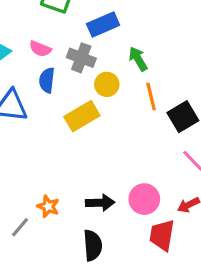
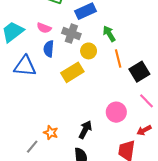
pink circle: (144, 199) -> (116, 112), moved
black arrow: (100, 203) -> (85, 130), turned -60

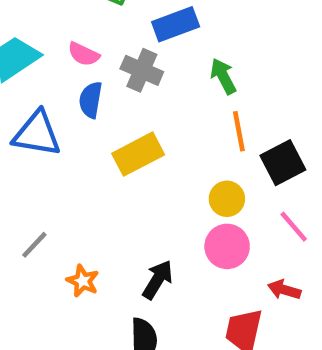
yellow circle: (89, 51) -> (227, 199), moved
red arrow: (144, 130) -> (284, 290), turned 40
gray line: (32, 147) -> (34, 245), moved

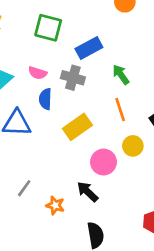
orange line: (239, 131) -> (120, 110), moved
pink circle: (227, 246) -> (104, 162), moved
black arrow: (158, 280) -> (87, 192), moved, turned -70

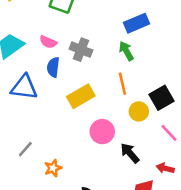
blue rectangle: (89, 48) -> (136, 23), moved
yellow circle: (133, 146) -> (139, 111), moved
black arrow: (87, 192) -> (130, 153), moved
orange star: (55, 205) -> (53, 168), turned 30

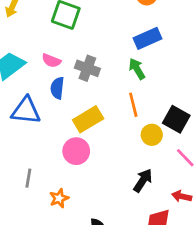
black square: (162, 98) -> (176, 119), turned -30
pink circle: (102, 132) -> (76, 151), moved
gray line: (25, 149) -> (28, 178), turned -30
black arrow: (130, 153) -> (143, 180), turned 75

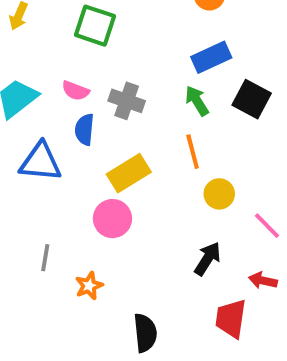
black square: (176, 119) -> (252, 99), moved

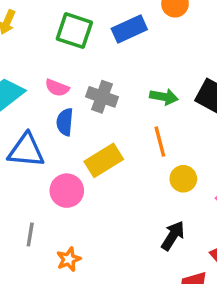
blue rectangle: (211, 57) -> (129, 29), moved
green arrow: (197, 101) -> (164, 97), turned 132
pink circle: (112, 219) -> (67, 191), moved

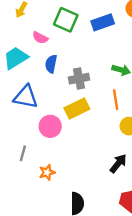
pink semicircle: (57, 88) -> (40, 38), moved
gray cross: (102, 97) -> (79, 79), moved, turned -36
blue semicircle: (65, 122) -> (51, 64), moved

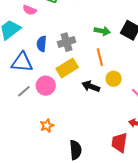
blue semicircle: (51, 64) -> (42, 44), moved
gray line: (23, 153) -> (24, 91), moved, turned 40
black arrow: (118, 163) -> (91, 86), moved, turned -102

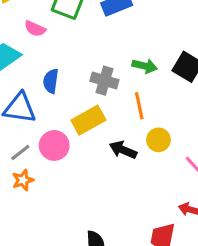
gray cross: (67, 42) -> (104, 81), moved, turned 30
orange star: (47, 126) -> (23, 180), moved

